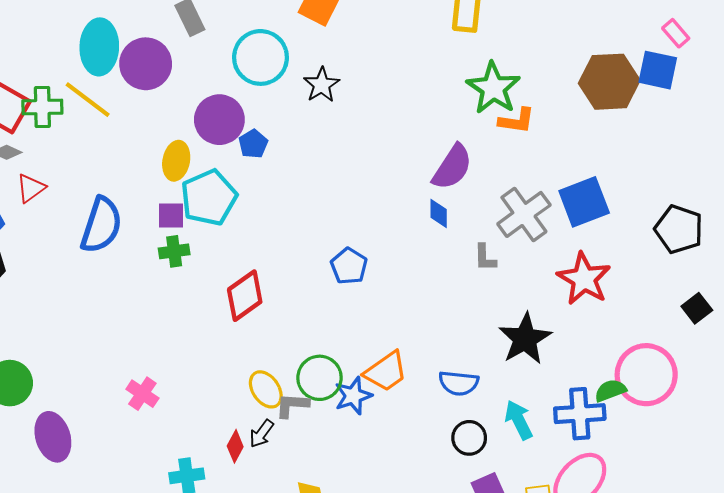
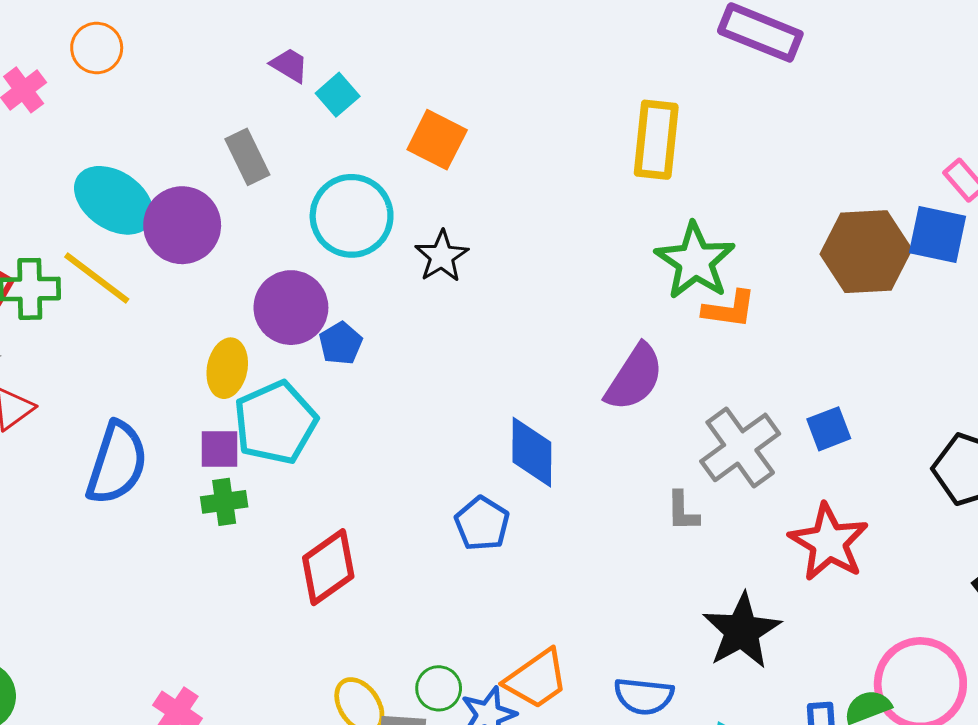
cyan ellipse: (99, 47) -> (114, 200), turned -58
blue square: (584, 202) -> (829, 429), size x0.6
blue diamond: (439, 213) -> (532, 452), moved, size x1.6
green circle: (320, 378) -> (439, 688), size x0.7

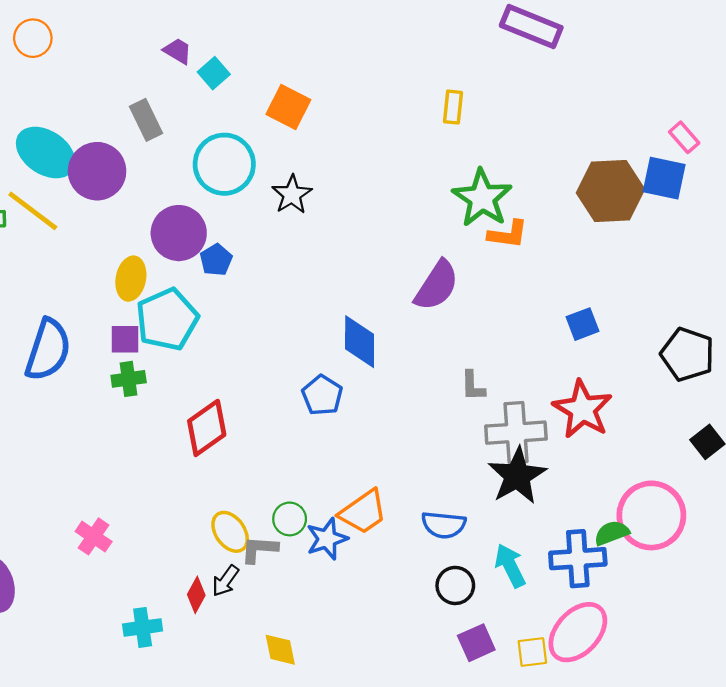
yellow rectangle: (656, 140) -> (453, 107), size x0.6
gray cross: (740, 447) -> (516, 433), moved, turned 32

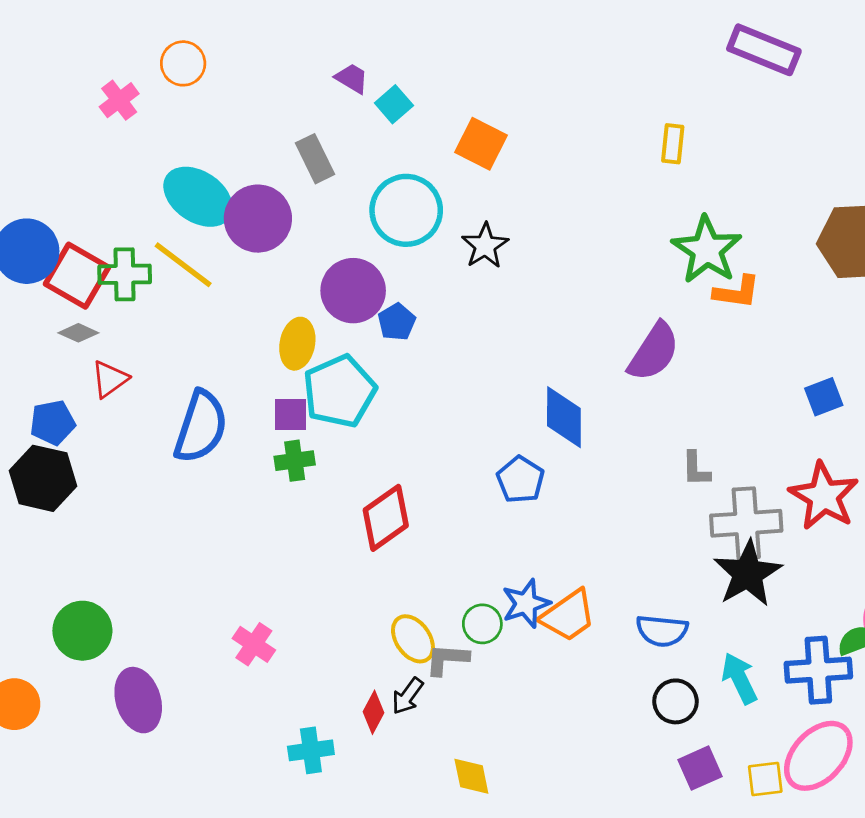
blue star: (327, 539) -> (526, 603), moved

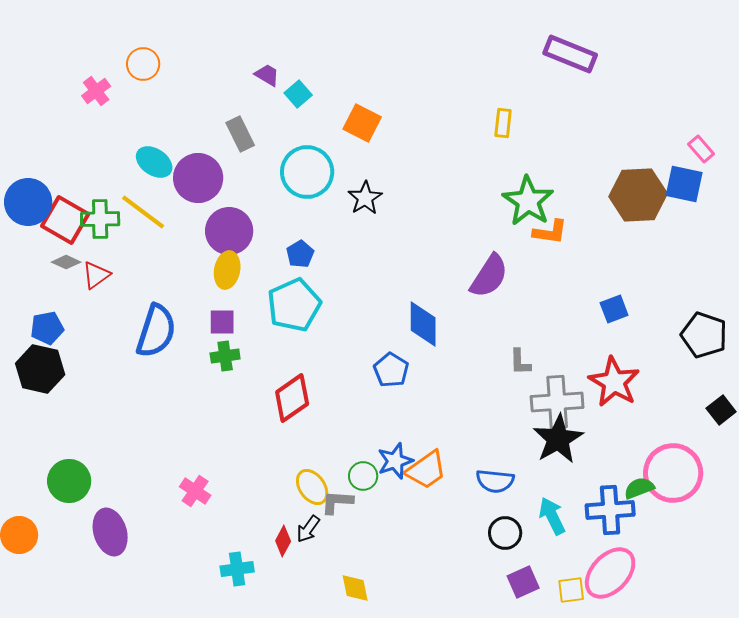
cyan ellipse: (198, 197) -> (154, 162), size x0.7
purple circle: (353, 291) -> (229, 231), moved
red triangle: (110, 379) -> (96, 275), moved
cyan pentagon: (340, 391) -> (294, 305), moved

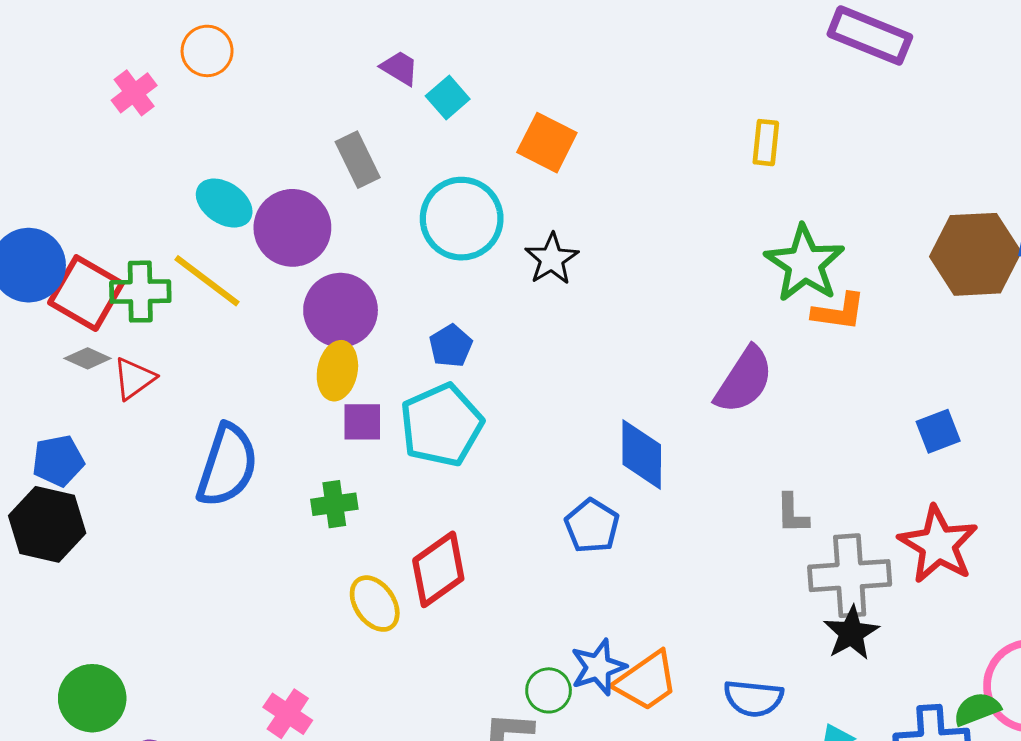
purple square: (222, 322) -> (362, 422), moved
black star: (558, 439) -> (851, 633), size x0.7
yellow ellipse: (312, 487) -> (375, 604), moved

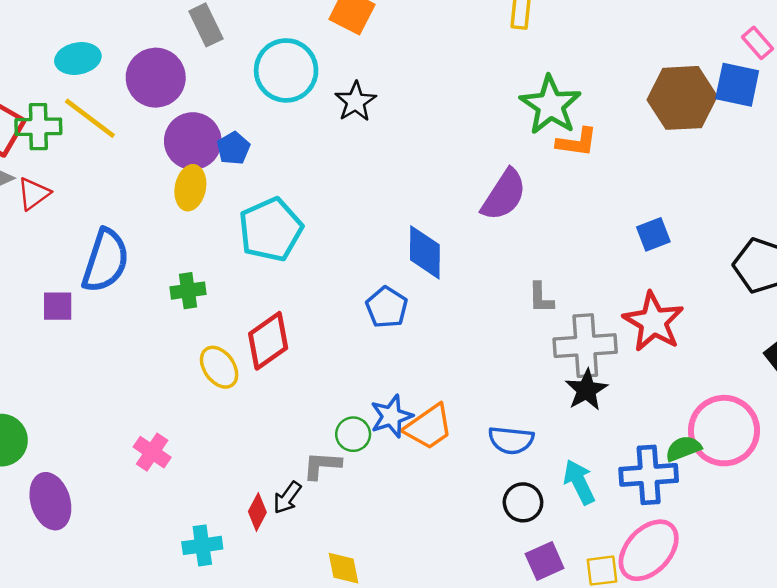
cyan ellipse: (224, 203) -> (78, 58), moved, turned -45
blue pentagon: (451, 346) -> (233, 148), moved
purple square: (362, 422) -> (58, 306), moved

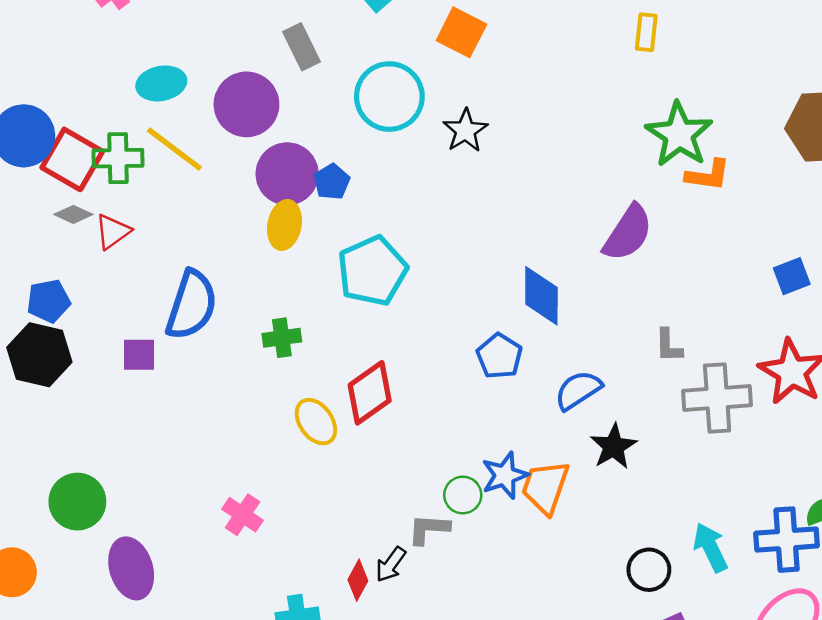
black star: (586, 390) -> (614, 447), moved
orange trapezoid: (428, 427) -> (545, 487), turned 144
blue semicircle: (511, 440) -> (578, 390), moved, turned 141

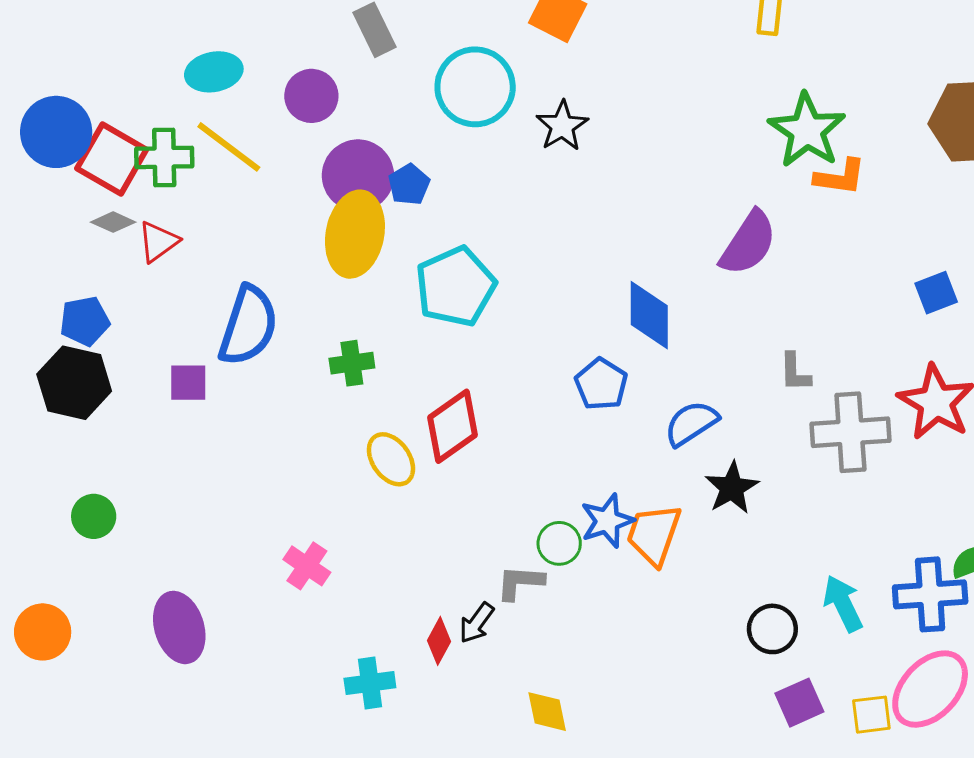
purple circle: (246, 104) -> (311, 96), size x0.7
yellow ellipse: (284, 225) -> (355, 234), size x1.5
green circle: (77, 502) -> (94, 516), moved, size x0.7

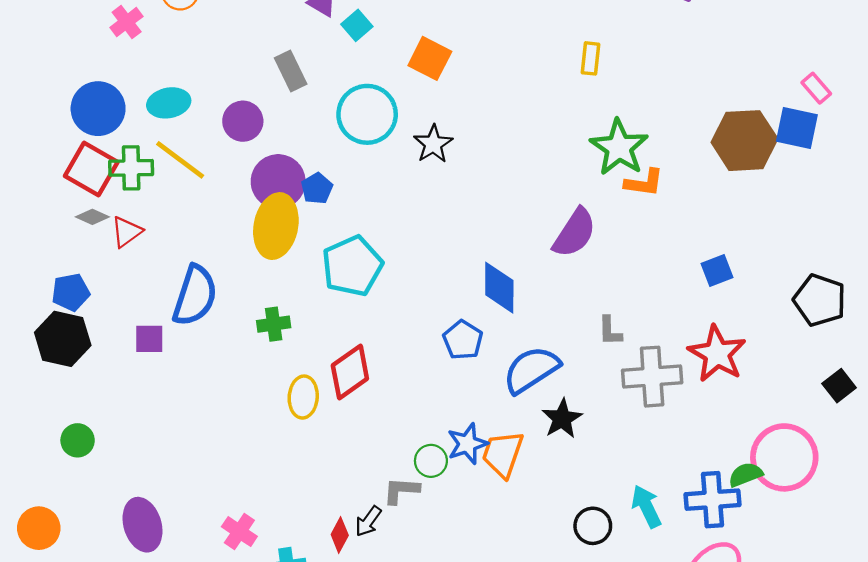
blue circle: (56, 132) -> (98, 109), moved
blue semicircle: (691, 423) -> (531, 370), size x1.4
yellow ellipse: (391, 459) -> (303, 397), turned 39
pink cross: (307, 566) -> (239, 532), moved

